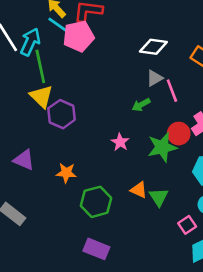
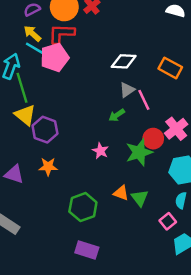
orange star: (66, 173) -> (48, 167), moved

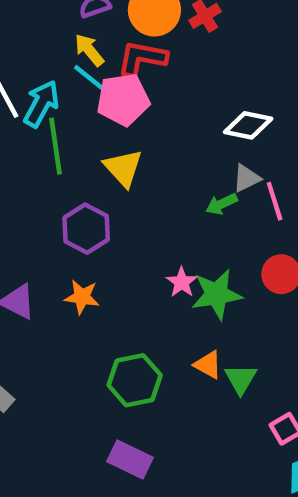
yellow triangle: (25, 115) -> (123, 168), moved
green arrow: (117, 115) -> (221, 204), moved
green star: (139, 152) -> (217, 294), moved

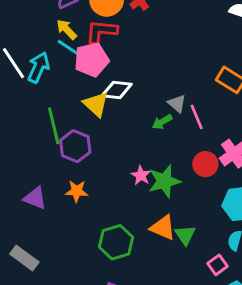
white diamond: (248, 125) -> (117, 90), moved
green line: (55, 146) -> (54, 126), moved
gray triangle: (247, 178) -> (177, 104), turned -48
orange triangle: (208, 365) -> (163, 228), size x1.4

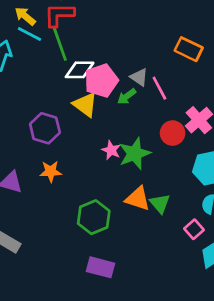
pink pentagon: (92, 60) -> (101, 81), moved
yellow triangle: (96, 104) -> (85, 105), moved
green line: (54, 126) -> (60, 43), moved

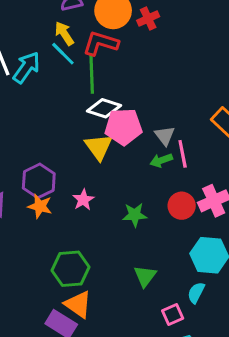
green arrow: (127, 96) -> (161, 160), moved
purple hexagon: (45, 128) -> (39, 181), moved
pink star: (111, 150) -> (83, 200), moved
green star: (135, 153) -> (135, 215), size x0.7
orange triangle: (138, 199) -> (78, 304), moved

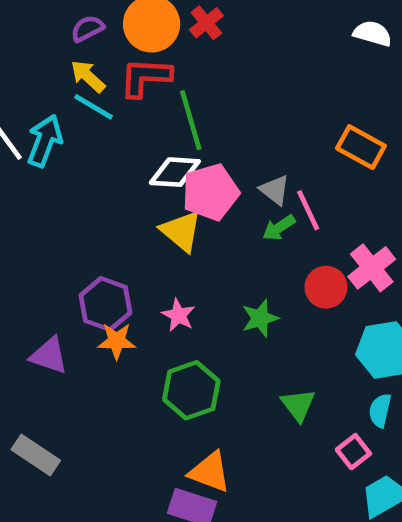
green line: (92, 73) -> (191, 120), moved
green hexagon: (71, 269) -> (191, 390), moved

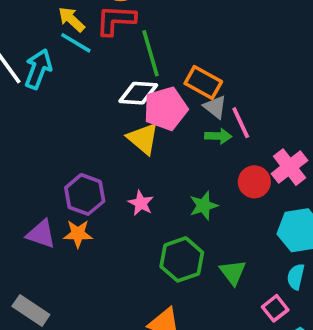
orange rectangle: (361, 147) -> (203, 83), moved
green arrow: (279, 228) -> (218, 136), turned -145
orange star: (117, 341) -> (78, 234), moved
green hexagon: (191, 390) -> (182, 259), moved

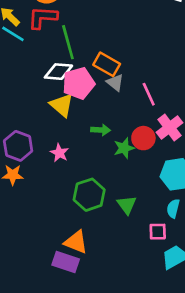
pink line: (241, 123) -> (149, 94), moved
green arrow: (218, 136) -> (101, 130), moved
green star: (204, 206) -> (124, 148), moved
pink square: (275, 308) -> (158, 232), turned 36

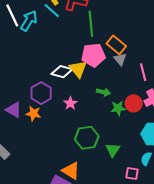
white diamond: (58, 72) -> (62, 72), moved

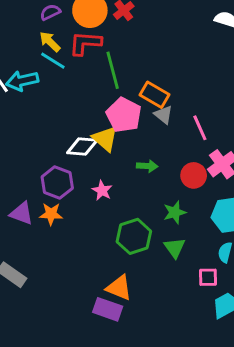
cyan arrow: (29, 21) -> (22, 81), turned -125
pink pentagon: (93, 55) -> (124, 115), turned -30
green star: (118, 108) -> (175, 212), moved

